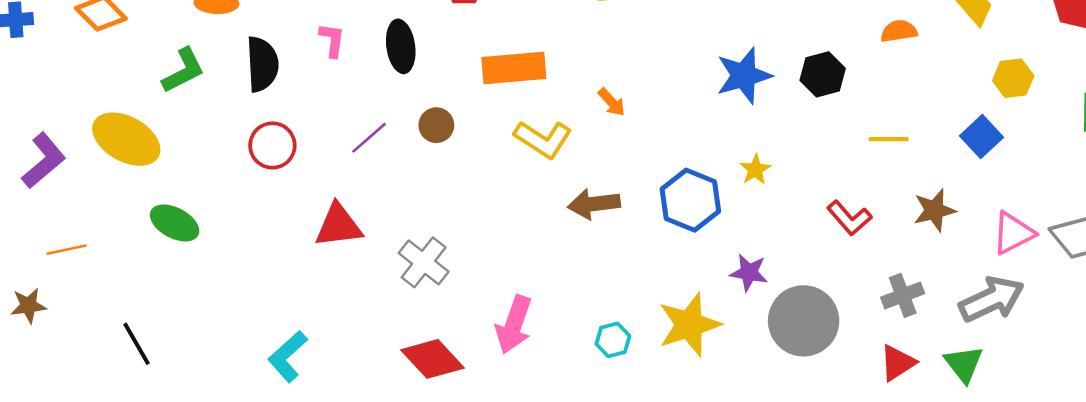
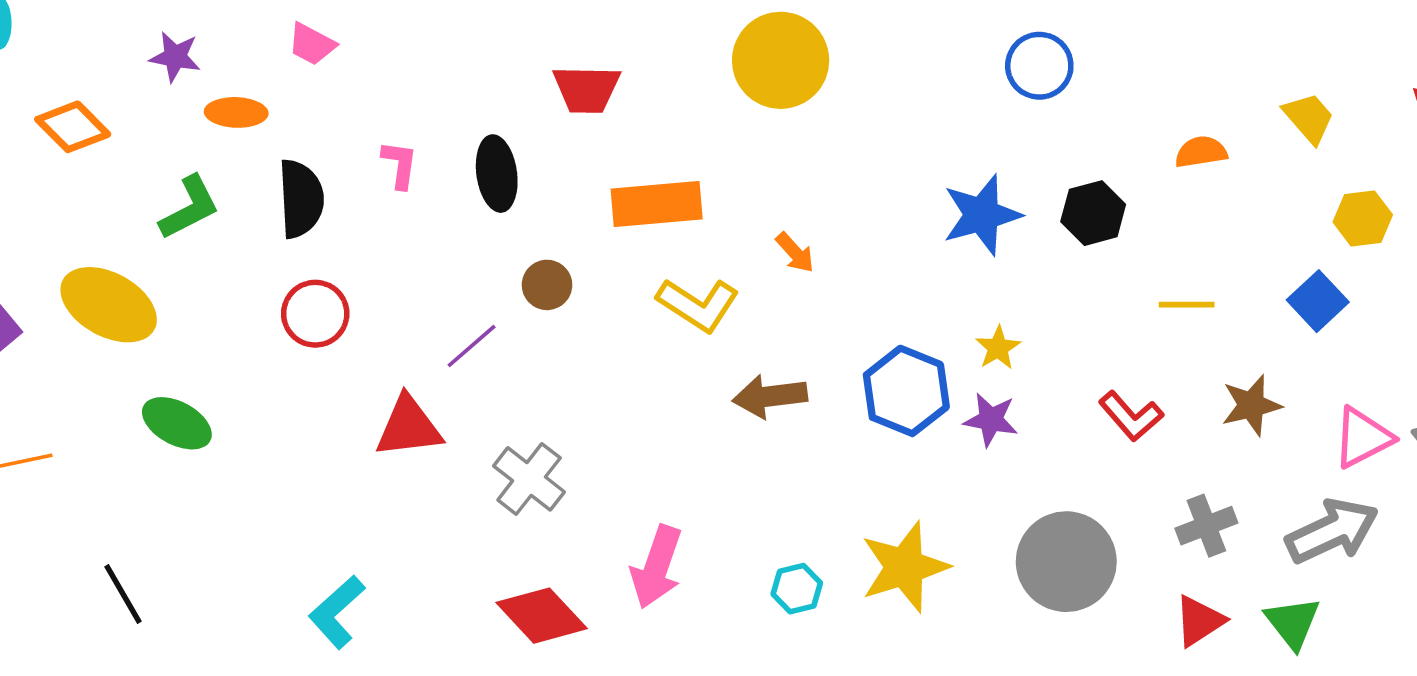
purple line: (369, 138) -> (472, 346), moved
purple star: (749, 273) -> (991, 420), moved

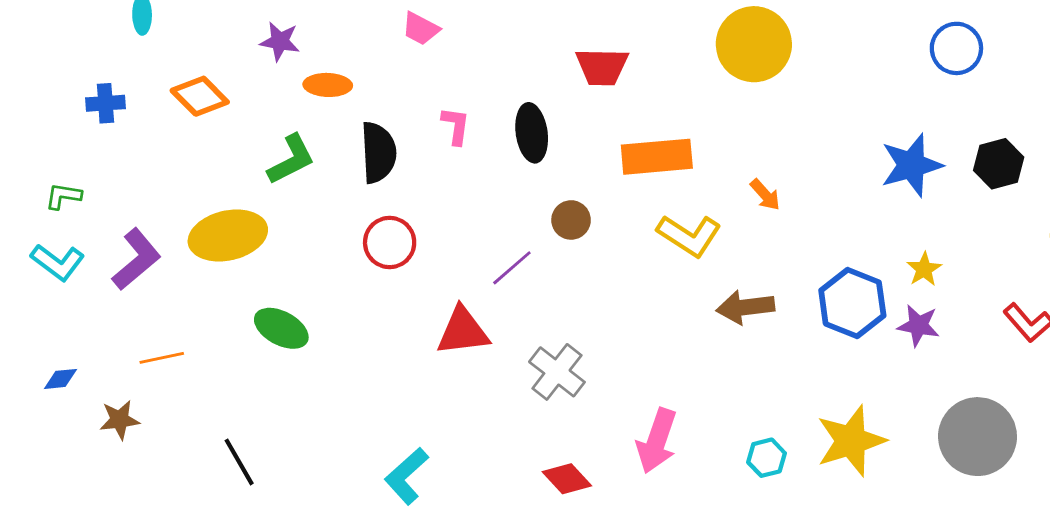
pink trapezoid: (312, 44) -> (421, 29), moved
yellow ellipse: (109, 305) -> (228, 235), turned -42
red diamond: (542, 616) -> (567, 479), size x0.7

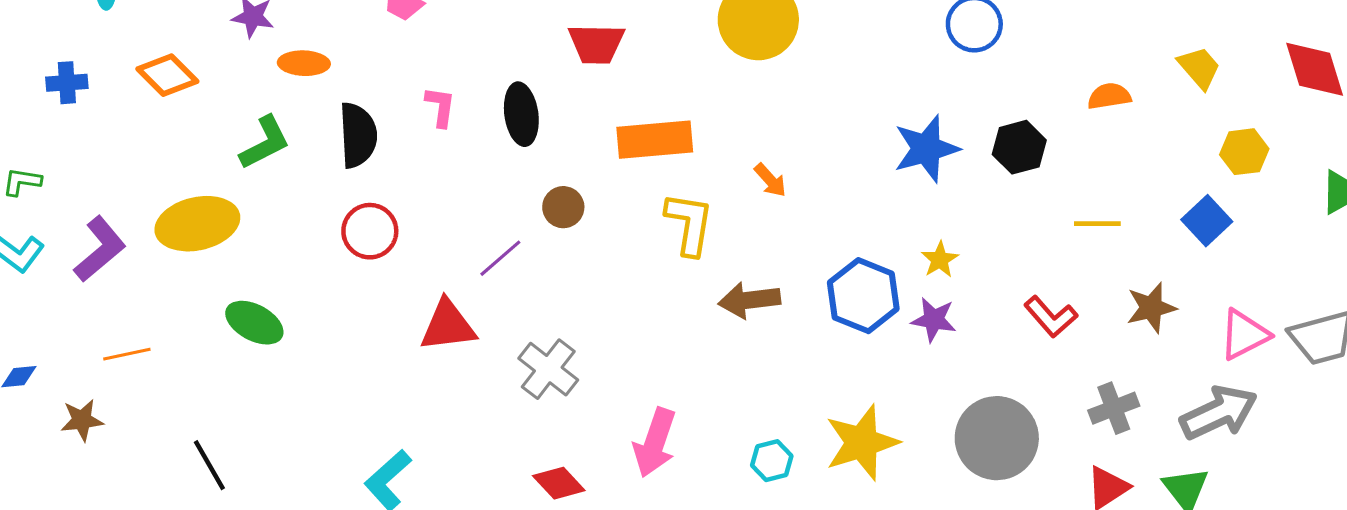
yellow L-shape: (689, 235) -> (689, 224), turned -114

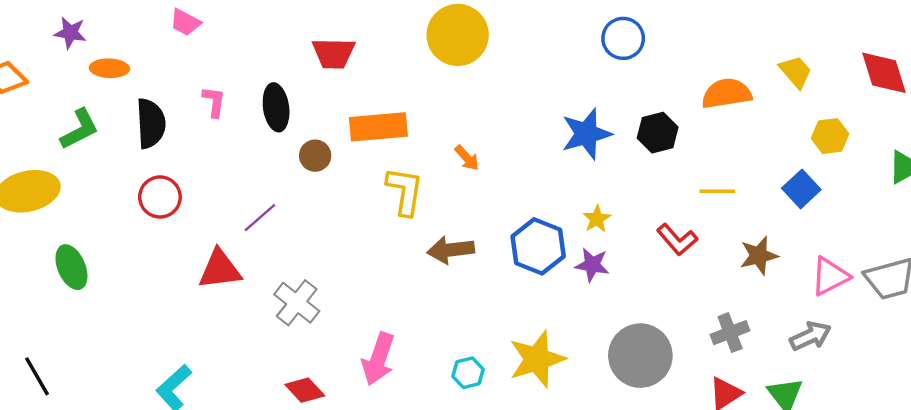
orange semicircle: (1109, 96) -> (727, 94), size x1.5
brown circle: (563, 207) -> (315, 156), moved
red L-shape: (1051, 317) -> (677, 240), moved
green ellipse: (254, 323) -> (71, 267), turned 39
gray arrow: (1219, 413) -> (810, 336), size x0.7

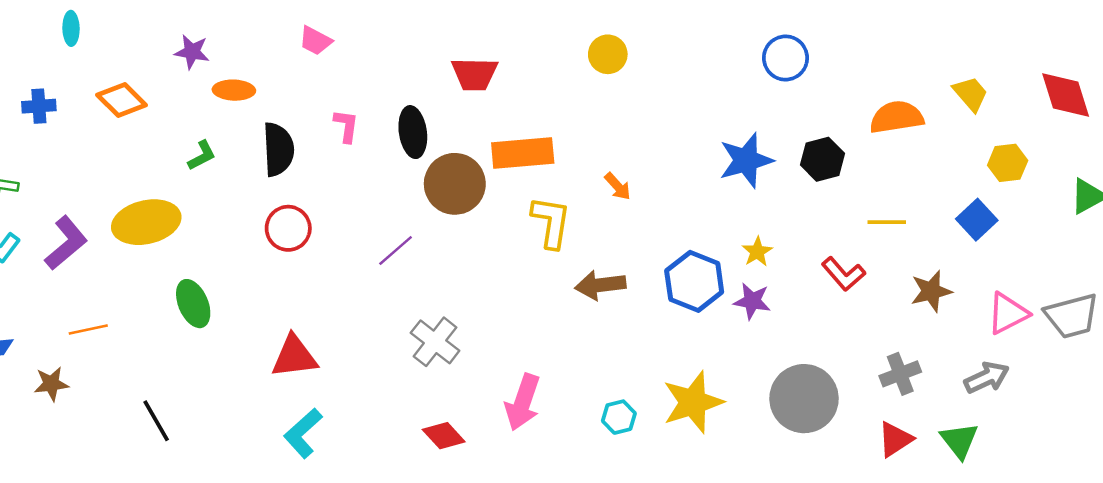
yellow circle: (458, 35) -> (608, 54), size x0.6
green L-shape: (80, 129) -> (202, 155), size x0.7
brown circle: (315, 156) -> (455, 184), size x1.8
red triangle: (220, 269) -> (294, 357), moved

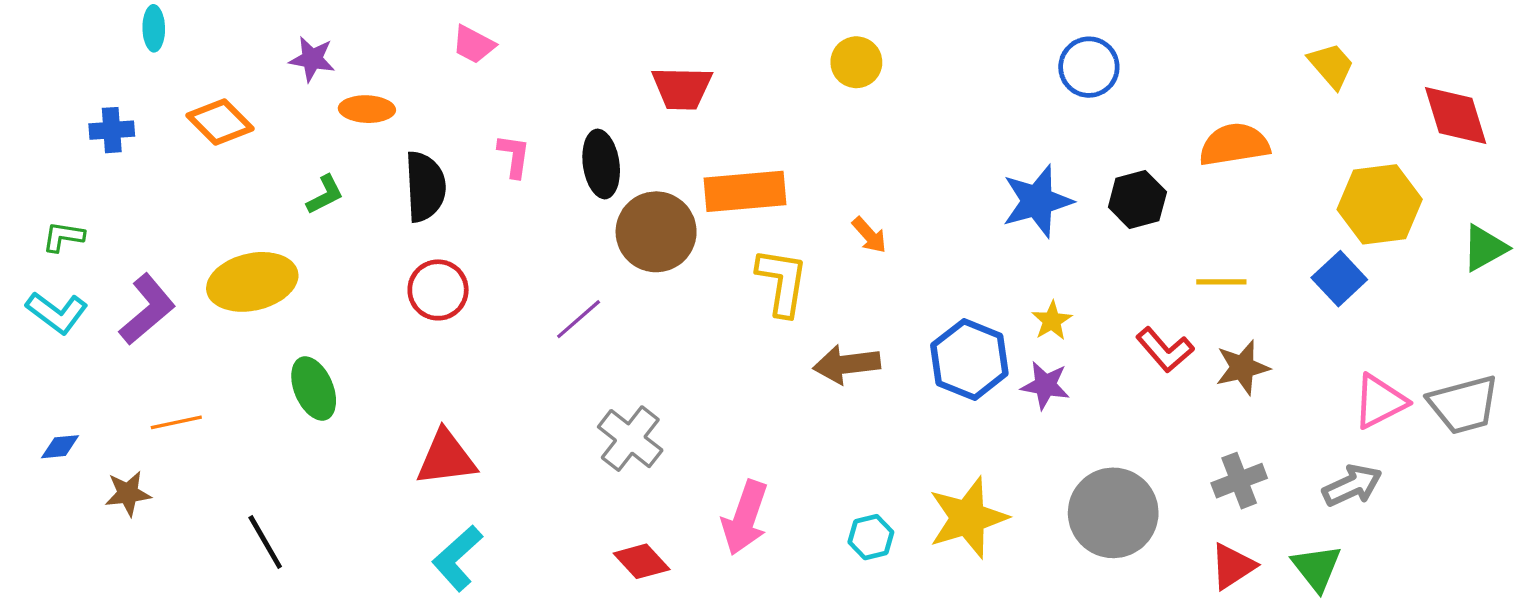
yellow trapezoid: (971, 94) -> (1331, 65), moved
yellow hexagon: (1008, 163) -> (1380, 204), size x1.6
brown star: (931, 291) -> (1242, 368), moved

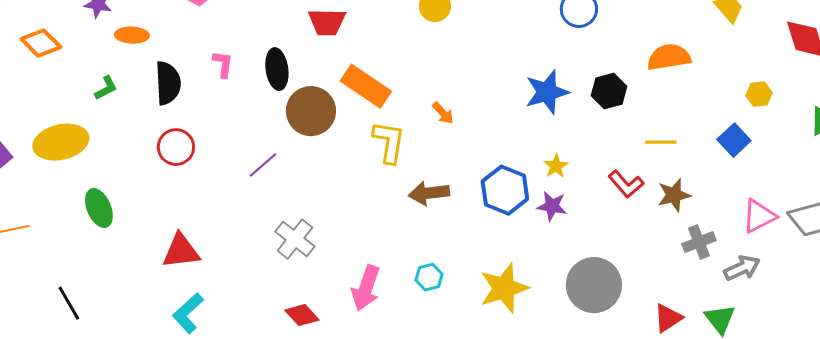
orange rectangle: (745, 191) -> (366, 86), turned 39
yellow hexagon: (1380, 204) -> (759, 94), size x0.5
gray cross: (1239, 481) -> (699, 242), moved
cyan hexagon: (871, 537) -> (429, 277), moved

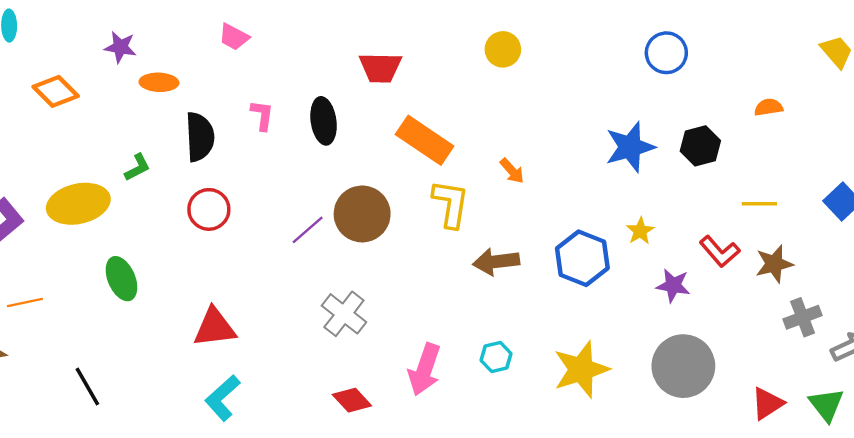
orange semicircle: (669, 57) -> (768, 107), size x0.6
green L-shape: (106, 88) -> (137, 167), moved
brown circle: (311, 111) -> (362, 214), moved
purple star: (552, 206) -> (673, 285), moved

